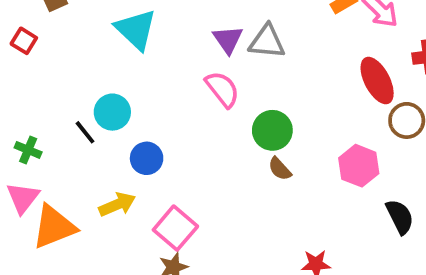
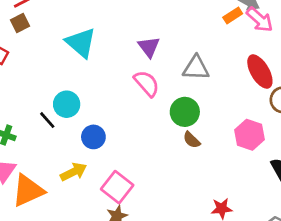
gray triangle: (267, 42) -> (196, 68), moved

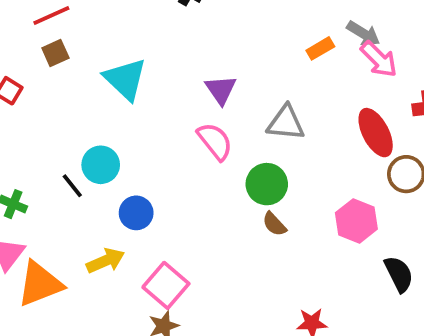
orange rectangle: (233, 15) -> (320, 48), moved
brown square: (20, 23) -> (55, 53), moved

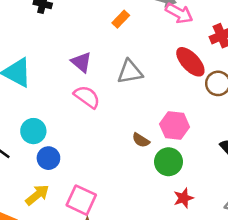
orange rectangle: (320, 48) -> (121, 19), moved
cyan circle: (101, 165) -> (33, 131), moved
green circle: (267, 184) -> (168, 162), moved
pink hexagon: (356, 221) -> (175, 126), moved

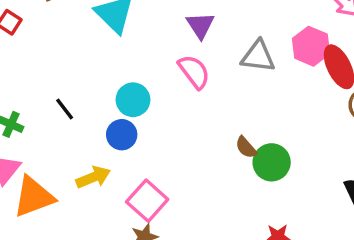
pink hexagon: (175, 126) -> (311, 46), moved
cyan circle: (33, 131) -> (133, 100), moved
green circle: (168, 162) -> (272, 162), moved

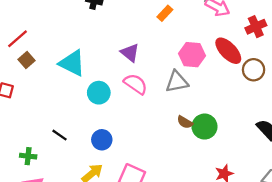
pink hexagon: (311, 46) -> (192, 55), moved
gray triangle: (258, 56) -> (177, 82), moved
cyan circle: (133, 100) -> (99, 93), moved

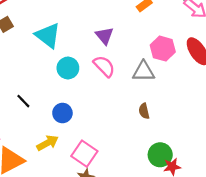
brown semicircle: (185, 122) -> (144, 111), turned 35
green circle: (204, 127) -> (160, 155), moved

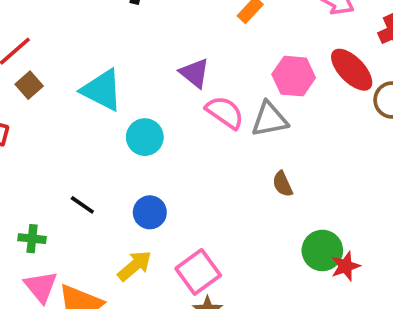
pink semicircle: (104, 66) -> (225, 112), moved
pink square: (84, 154) -> (198, 272), turned 30

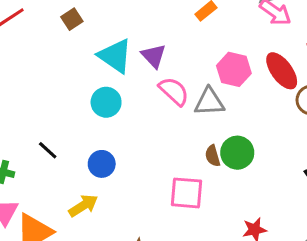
brown square: (29, 85) -> (72, 19), moved
cyan triangle: (102, 90) -> (115, 56), moved
green circle: (322, 250) -> (237, 153), moved
pink square: (198, 272) -> (187, 193), moved, turned 33

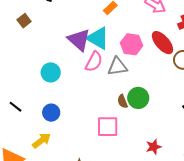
cyan triangle: (115, 56) -> (98, 38), moved
purple triangle: (154, 56) -> (79, 40), size x1.4
pink semicircle: (174, 91) -> (94, 62), turned 80

